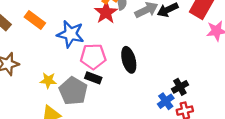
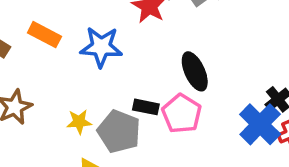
pink pentagon: (93, 56) -> (182, 114), moved, turned -30
blue cross: (166, 101) -> (260, 124), size x1.6

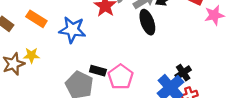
black ellipse: (195, 71) -> (147, 22), moved
yellow star: (79, 122) -> (31, 55), moved

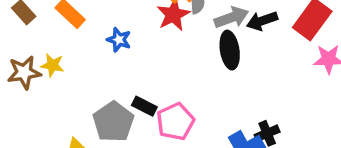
blue star: (72, 30) -> (119, 40), size x0.6

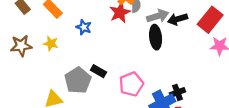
yellow star: (52, 65) -> (51, 43), moved
pink pentagon: (175, 122) -> (131, 84), moved

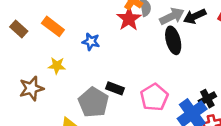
brown star: (21, 46) -> (31, 88), moved

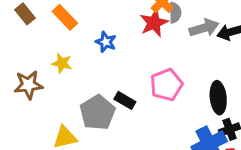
black ellipse: (173, 40) -> (218, 98), moved
pink pentagon: (154, 97) -> (166, 85), moved

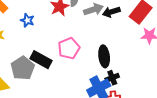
black rectangle: (125, 100) -> (41, 60), size x1.5

